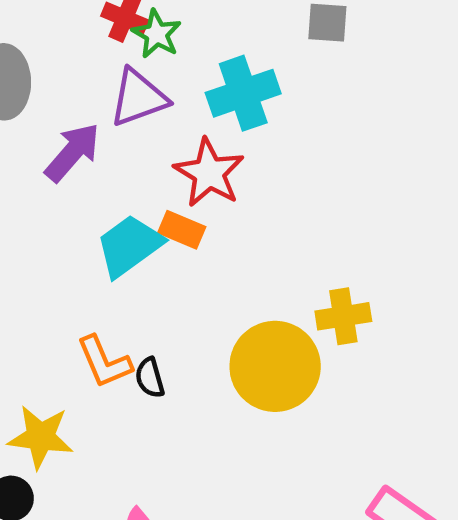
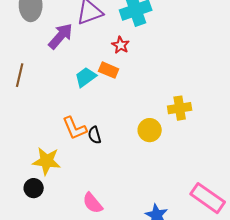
red star: (209, 173) -> (121, 45), size x0.6
cyan trapezoid: (129, 246) -> (86, 77), size x0.7
yellow circle: (275, 366) -> (150, 130), size x0.6

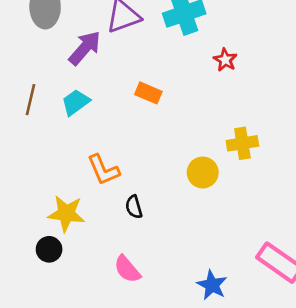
red star: (121, 45) -> (225, 60), moved
cyan trapezoid: (86, 77) -> (76, 102), moved
black semicircle: (95, 135) -> (134, 207), moved

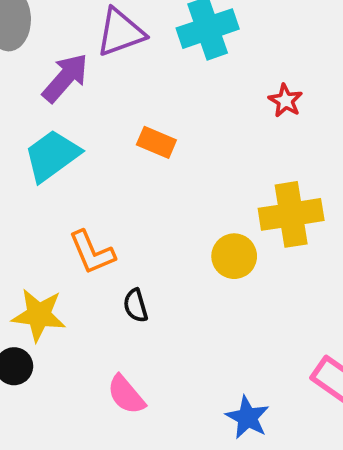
red star: (225, 60) -> (285, 101), moved
cyan trapezoid: (76, 102) -> (52, 156), size x1.4
yellow cross: (242, 143) -> (291, 214), size x1.4

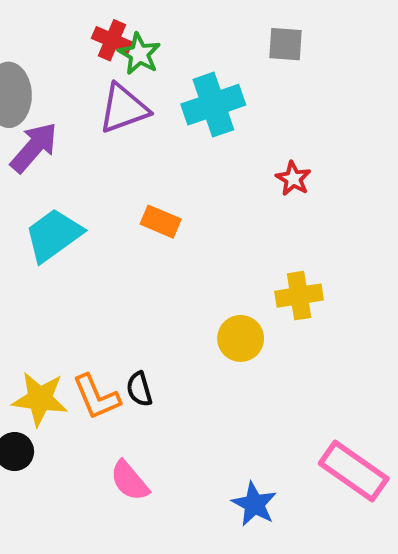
purple arrow: (65, 78) -> (34, 147), moved
yellow cross: (291, 214) -> (299, 296), size x0.7
orange L-shape: (92, 252) -> (96, 397), moved

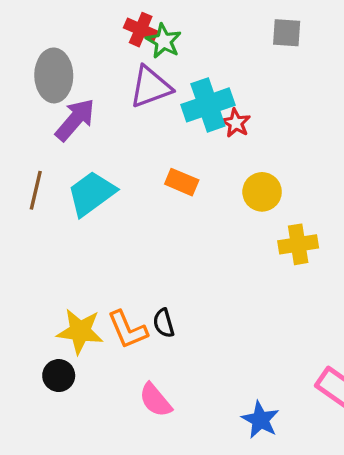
cyan cross: (213, 105) -> (208, 105), moved
red star: (293, 179) -> (236, 123), moved
yellow circle: (241, 338) -> (262, 192), moved

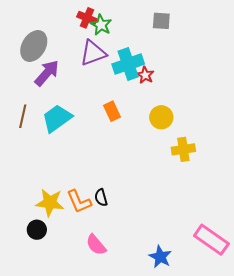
gray square: (287, 33) -> (161, 21), moved
gray ellipse: (54, 75) -> (34, 46), turned 32
orange rectangle: (182, 182) -> (112, 111), turned 42

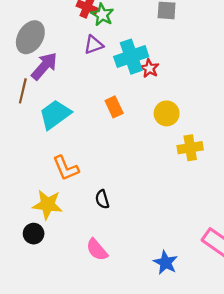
purple triangle: (93, 53) -> (94, 45), size x0.7
brown line: (23, 116) -> (23, 91), moved
orange L-shape: (79, 202) -> (66, 168), moved

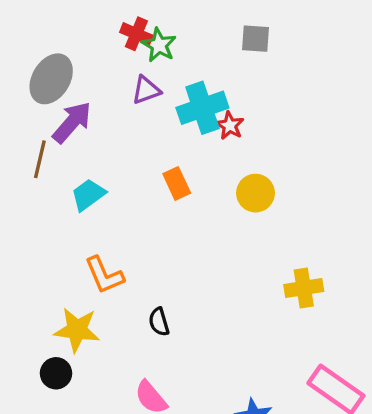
cyan trapezoid: (55, 114) -> (88, 195), size x0.7
yellow cross: (190, 148) -> (304, 288), moved

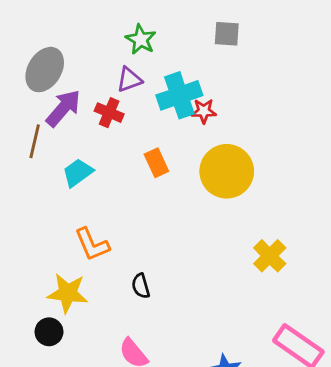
red cross: (136, 34) -> (109, 113), moved
red star: (230, 126) -> (204, 111), turned -30
yellow circle: (255, 193) -> (227, 171), size x1.6
yellow cross: (304, 288) -> (270, 256), turned -36

